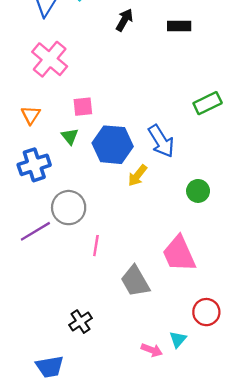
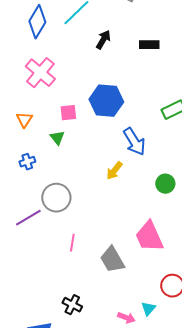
blue hexagon: (113, 145) -> (106, 101), moved
blue cross: (34, 165) -> (27, 162), size x0.6
pink line: (96, 246) -> (72, 243), moved
black cross: (80, 322) -> (72, 305), moved, turned -30

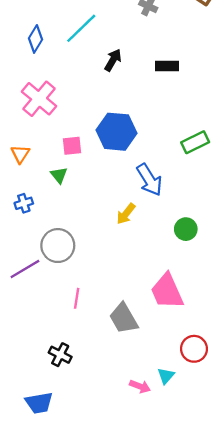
blue diamond: (37, 22) -> (36, 39), size x0.7
black cross: (72, 305) -> (60, 355), moved

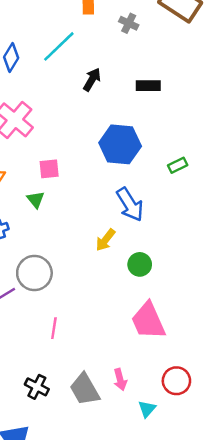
blue hexagon: (117, 132) -> (120, 144), moved
green rectangle: (195, 142) -> (178, 165), size x0.7
green circle: (186, 229) -> (140, 264), moved
gray trapezoid: (124, 318) -> (85, 389), moved
pink arrow: (140, 386) -> (120, 380), moved, turned 54

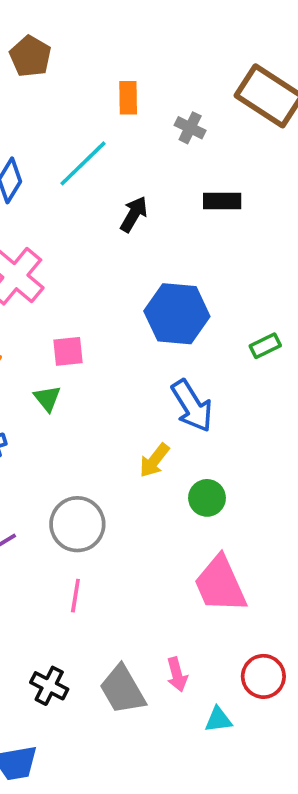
black rectangle: (148, 86) -> (222, 201), moved
gray circle: (34, 273) -> (77, 524), moved
cyan triangle: (147, 409) -> (218, 720), turned 42

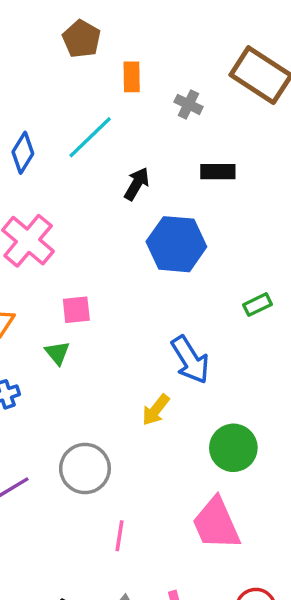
brown pentagon: (30, 56) -> (82, 39), moved
blue hexagon: (177, 314) -> (176, 244), moved
green circle: (207, 498) -> (233, 448), moved, size x1.4
pink line: (75, 596) -> (119, 536), moved

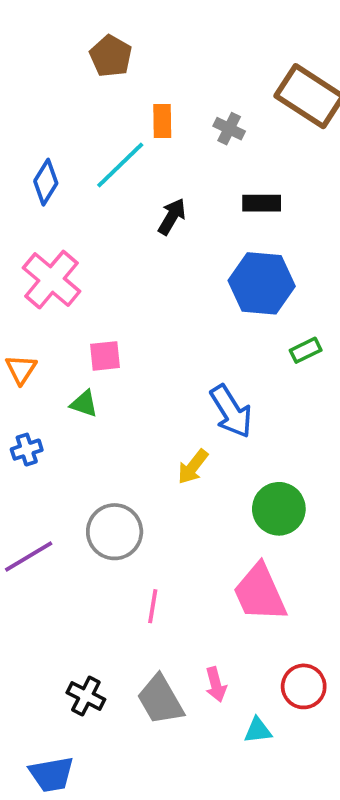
orange rectangle: (132, 77) -> (162, 121), moved
blue hexagon: (176, 244) -> (262, 283), moved
green triangle: (57, 353) -> (84, 404), turned -32

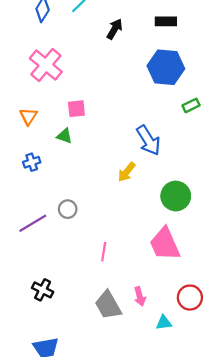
gray circle: (115, 532) -> (68, 209), moved, size x0.6
black cross: (86, 696) -> (43, 290), moved

